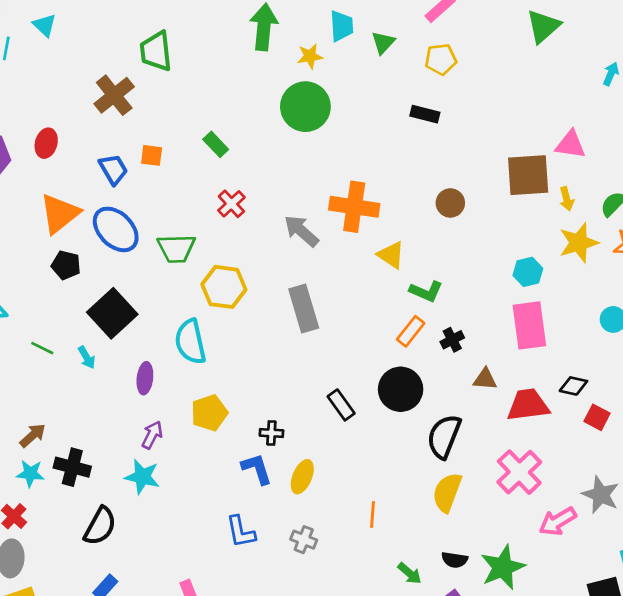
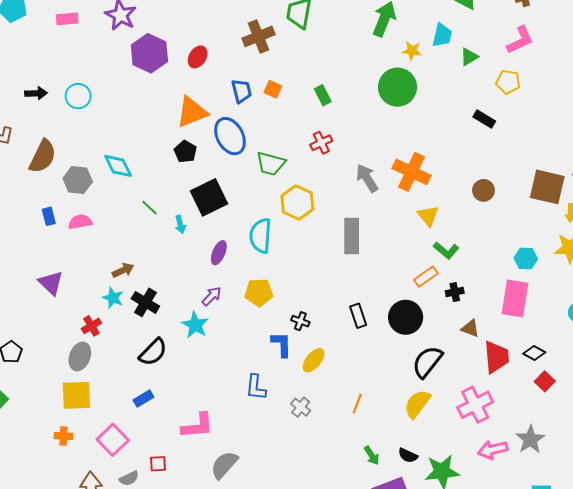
red trapezoid: (528, 405) -> (496, 357), turned 76

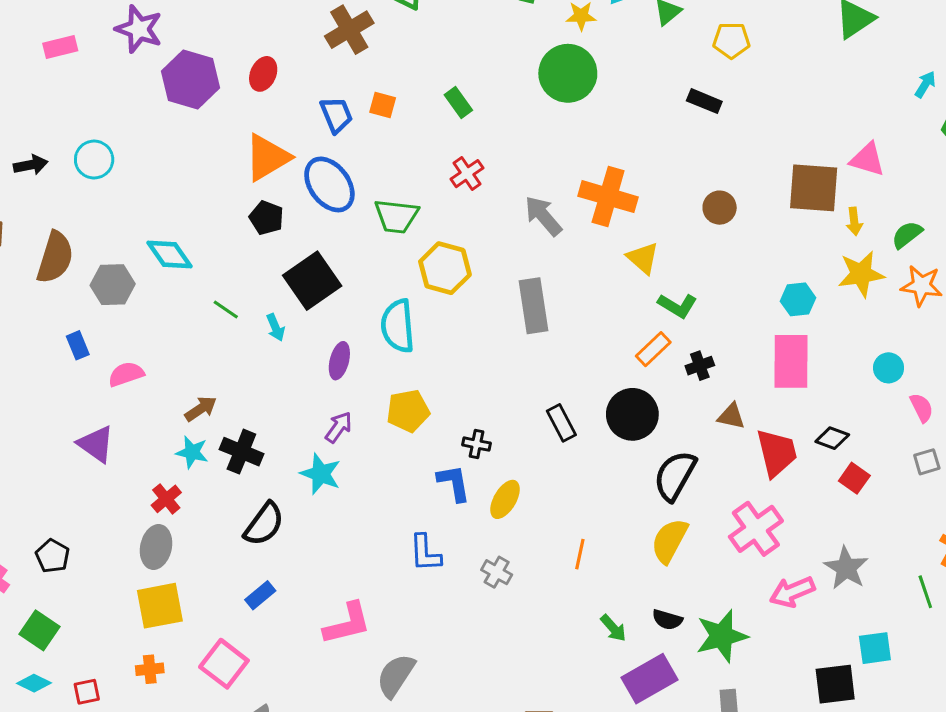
pink semicircle: (80, 222) -> (126, 374), moved
red square: (158, 464) -> (87, 692), moved

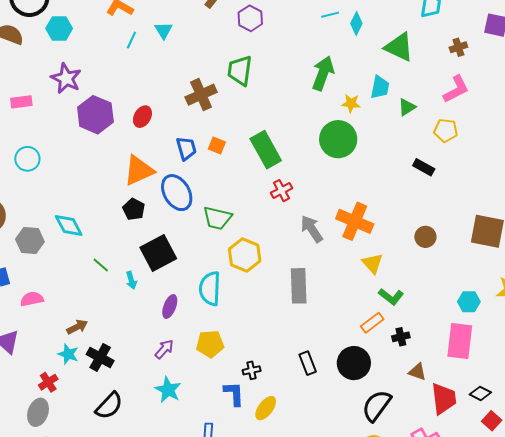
pink rectangle: (60, 47) -> (21, 102), moved
green rectangle: (458, 102) -> (266, 150), size x1.8
red cross: (467, 174) -> (282, 191), moved
black cross: (476, 444) -> (252, 370), turned -30
cyan star: (321, 474) -> (168, 390), moved

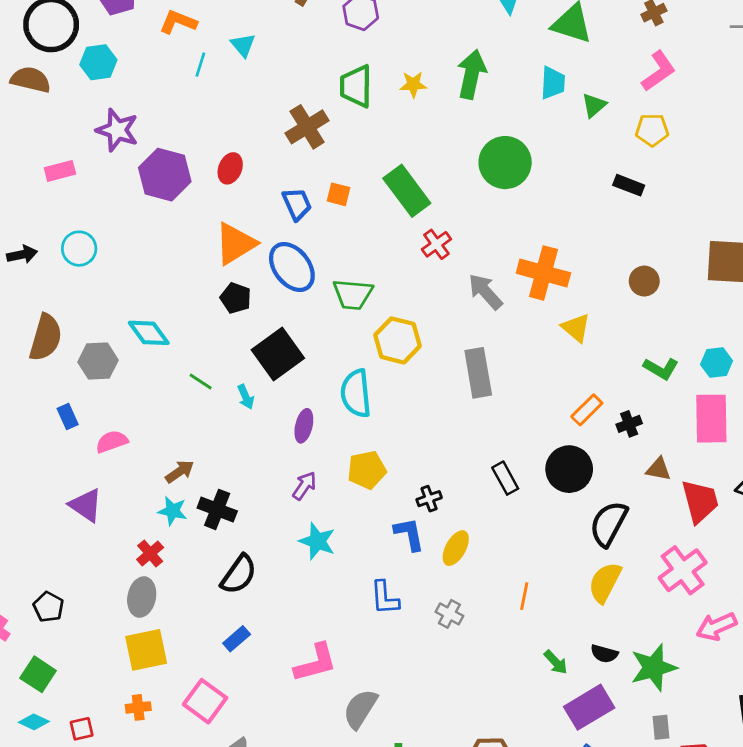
yellow star: (351, 103) -> (413, 84), moved
green L-shape: (391, 297) -> (661, 368), moved

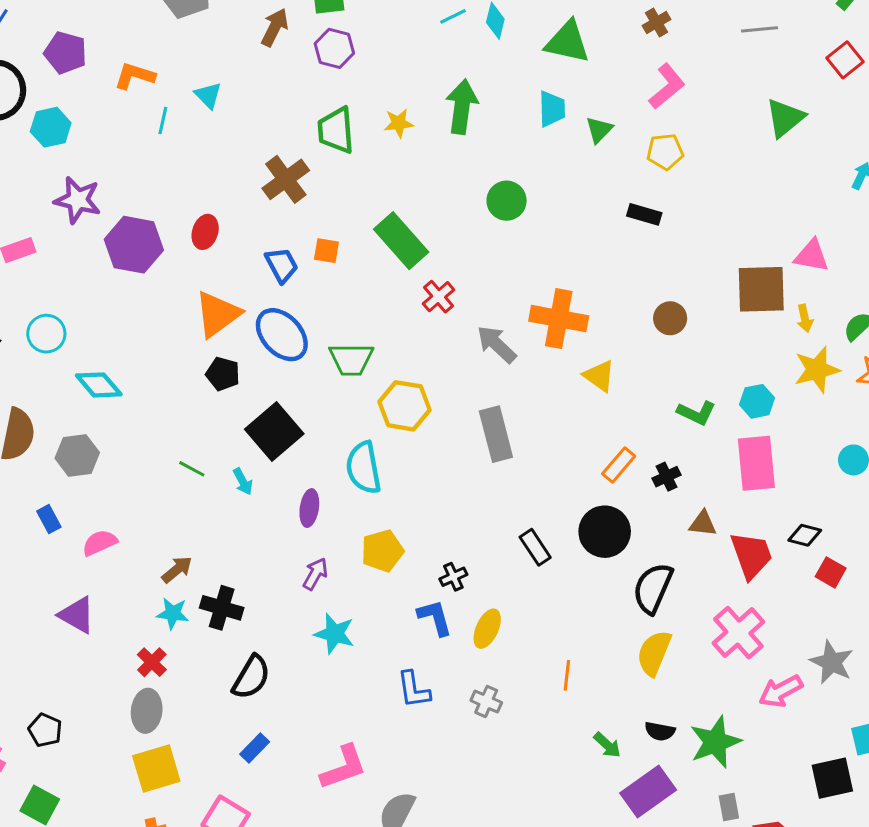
green circle: (505, 163) -> (507, 201), size x0.7
cyan diamond: (149, 333) -> (99, 385), moved

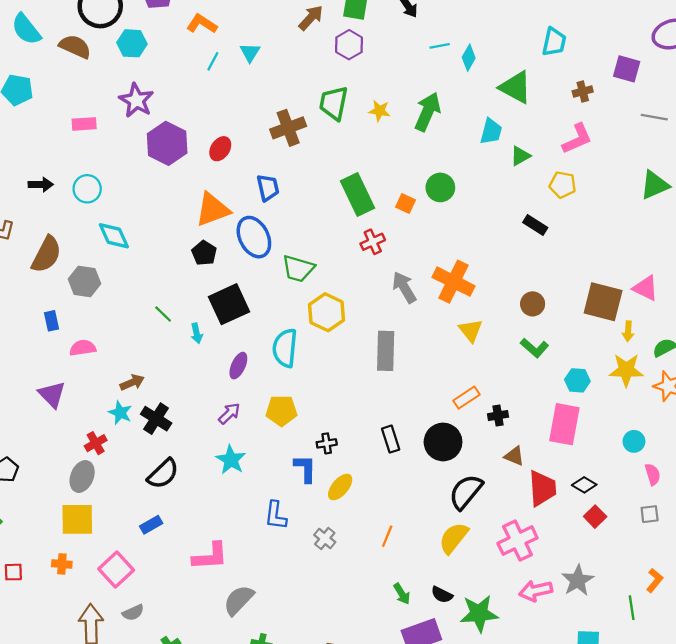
orange square: (326, 251) -> (405, 204), moved
green L-shape: (696, 413) -> (534, 348), moved

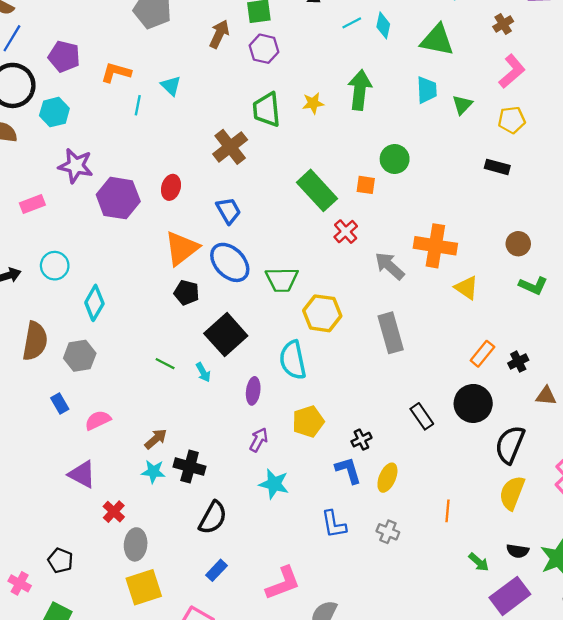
cyan diamond: (114, 236) -> (94, 303), turned 72
red cross: (96, 443) -> (114, 512), moved

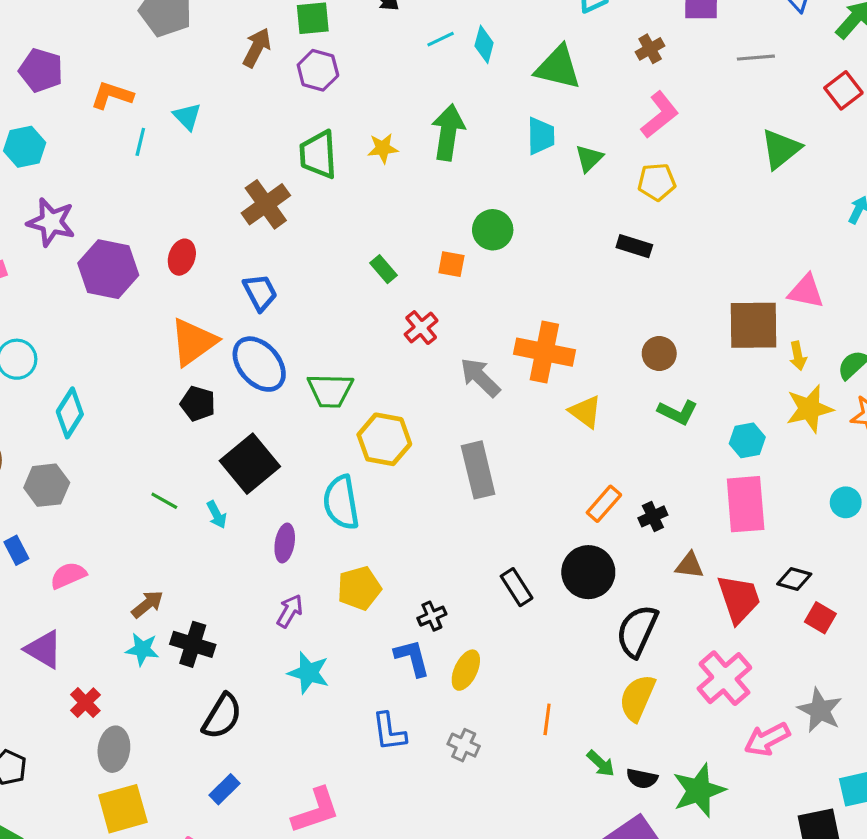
green rectangle: (317, 190) -> (384, 269), size x0.5
green arrow: (479, 562) -> (601, 763), moved

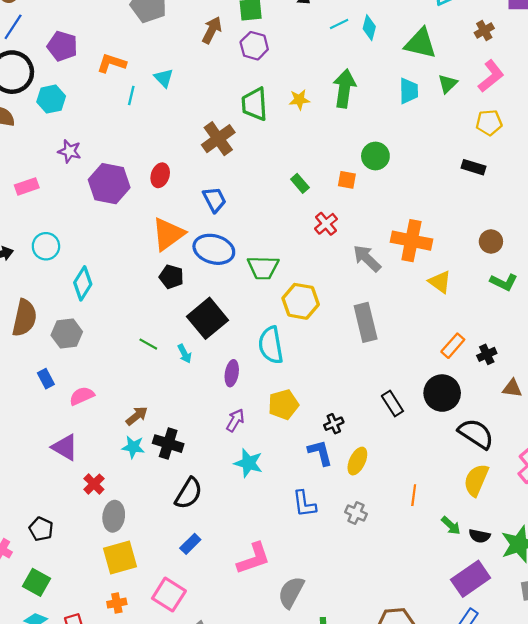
green triangle: (589, 158) -> (448, 84), moved
purple star: (51, 222) -> (70, 151), size x0.7
blue ellipse: (259, 364) -> (214, 249), turned -33
black semicircle: (637, 631) -> (476, 434), turned 99

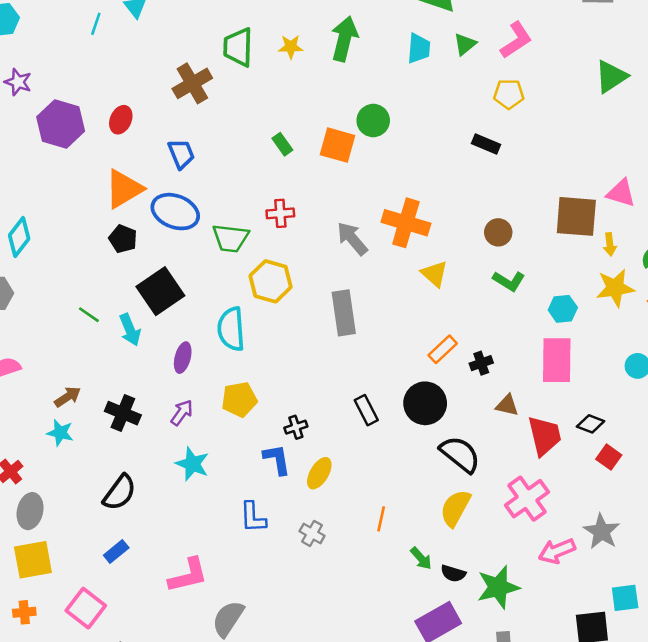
orange square: (347, 180) -> (337, 145), size x1.6
red cross: (326, 224) -> (280, 213), moved, turned 30
cyan arrow: (185, 354) -> (130, 330), size x1.4
black cross: (168, 444) -> (123, 413), moved

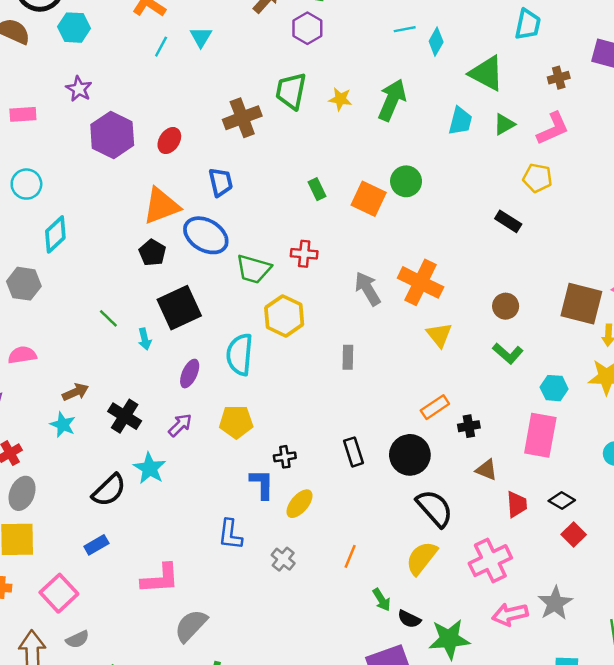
gray rectangle: (344, 313) -> (348, 357), size x0.6
cyan arrow: (130, 330) -> (145, 339), size x0.7
red trapezoid: (545, 436) -> (517, 504), size x0.7
cyan star: (192, 464) -> (150, 468), moved

